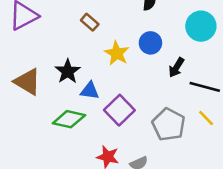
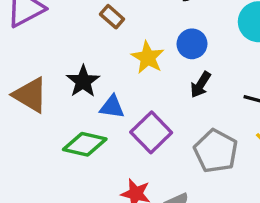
black arrow: (176, 67) -> (201, 85), moved

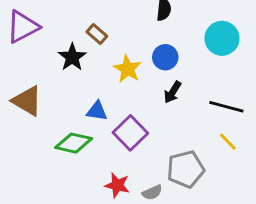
black star: (83, 81) -> (72, 57), moved
gray pentagon: (216, 151) -> (186, 169), moved, turned 30

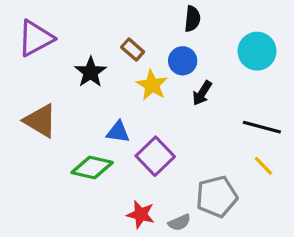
brown rectangle: (97, 34) -> (133, 50), moved
blue circle: (165, 57) -> (183, 61), moved
black arrow: (173, 92) -> (202, 93), moved

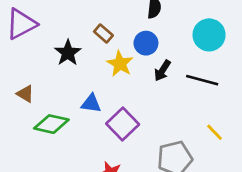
brown triangle: (40, 121) -> (25, 94), size x0.6
black line: (262, 127) -> (202, 80), moved
green diamond: (92, 168) -> (51, 124), moved

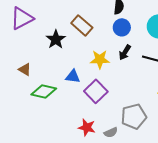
brown rectangle: (103, 34) -> (82, 25), size x1.5
blue circle: (146, 43) -> (122, 27), moved
yellow star: (120, 64) -> (100, 59), moved, turned -30

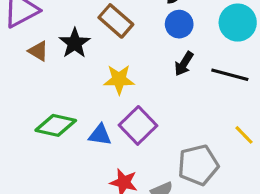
yellow star: (100, 59) -> (119, 79), moved
brown triangle: (25, 69) -> (38, 51), moved
blue triangle: (73, 76) -> (100, 135), moved

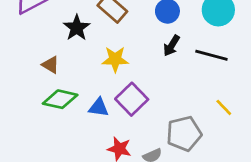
brown triangle: (38, 51) -> (51, 65), moved

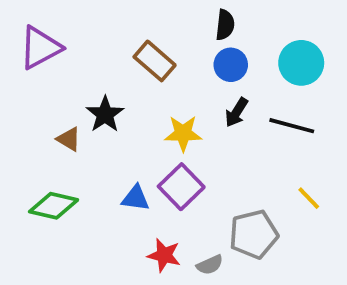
black star: (77, 28) -> (105, 114), moved
yellow star: (115, 59) -> (183, 133), moved
green diamond: (60, 99) -> (54, 206), moved

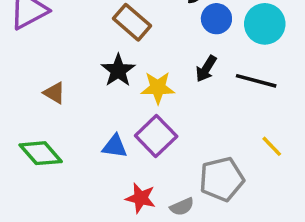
blue circle: (231, 65) -> (216, 19), moved
black star: (105, 114) -> (118, 70), moved
green diamond: (54, 206) -> (41, 153), turned 36

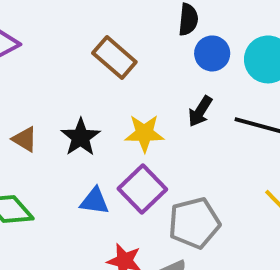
black star: (118, 70) -> (81, 137), moved
gray pentagon: (222, 179) -> (194, 223), moved

